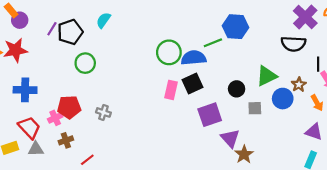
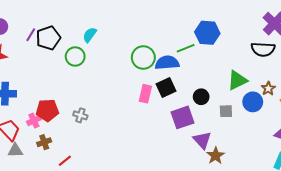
cyan semicircle: (103, 20) -> (90, 35), moved
green circle: (85, 63) -> (75, 56), moved
black circle: (237, 89) -> (201, 97), moved

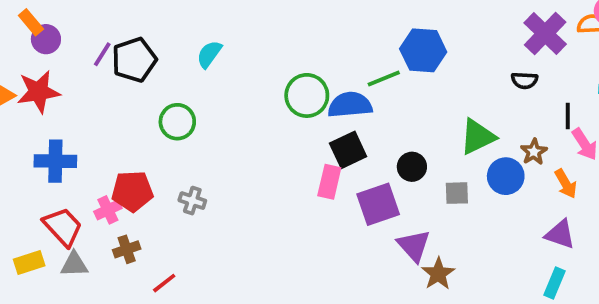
black semicircle: (263, 49) -> (524, 80), size x0.6
green circle: (75, 56) -> (177, 122), moved
pink rectangle: (145, 94) -> (329, 182), moved

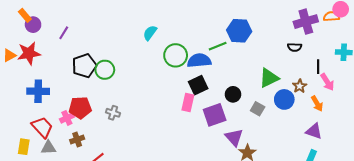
purple cross: (545, 34) -> (306, 22), turned 30
cyan semicircle: (209, 54) -> (150, 33), moved
black pentagon: (134, 60) -> (84, 66), moved
gray square: (457, 193) -> (258, 109), turned 32
yellow rectangle: (29, 262) -> (24, 147), turned -63

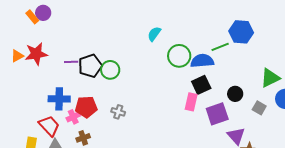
purple circle: (33, 25) -> (43, 13), moved
purple line: (64, 33) -> (71, 62), moved, turned 56
blue cross: (38, 91) -> (59, 99), moved

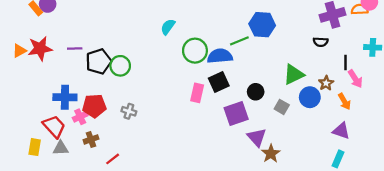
purple line: (71, 62) -> (75, 48), moved
pink rectangle: (191, 102) -> (197, 93), moved

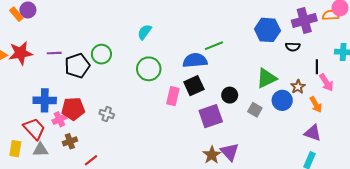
blue hexagon: (262, 25) -> (267, 30), moved
green circle: (195, 51) -> (149, 69), moved
green circle: (120, 66) -> (101, 54), moved
purple triangle: (257, 137) -> (230, 152), moved
brown star: (271, 154) -> (212, 155), moved

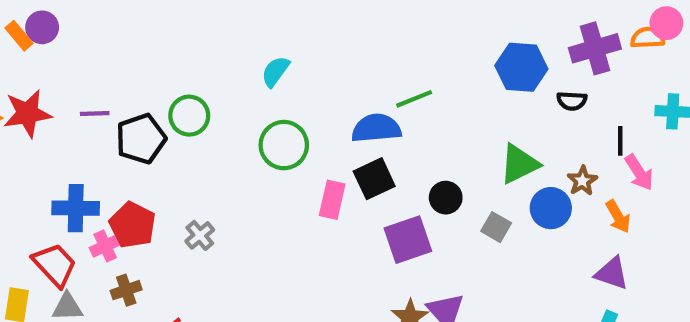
red pentagon: (73, 109) -> (132, 225), turned 30
gray cross: (107, 114) -> (200, 235), turned 32

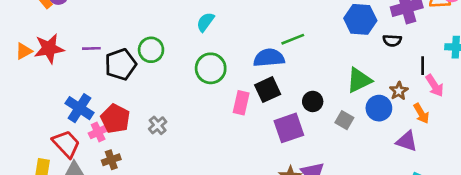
blue cross: (76, 208) -> (79, 108), turned 32
purple triangle: (612, 273) -> (407, 141), moved

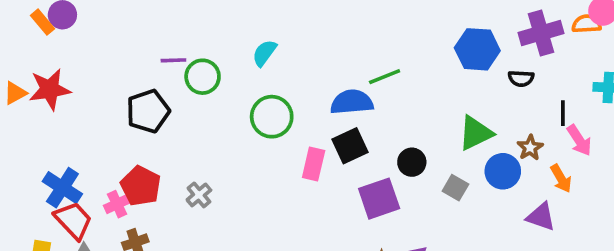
purple line: (91, 48) -> (173, 60), moved
green circle: (151, 50) -> (203, 77), moved
blue cross: (79, 108) -> (62, 188), moved

